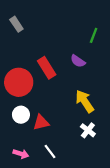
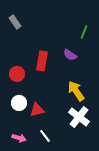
red rectangle: (47, 68) -> (42, 61), turned 42
red circle: (19, 82) -> (17, 74), size x0.6
white cross: (88, 130) -> (79, 117), size x1.5

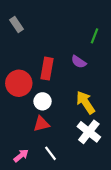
red circle: (17, 74) -> (19, 83), size x1.5
white circle: (19, 103) -> (43, 101), moved
pink arrow: (19, 138) -> (21, 156), turned -56

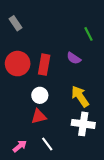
green line: (94, 36) -> (89, 34), turned -48
red circle: (19, 83) -> (18, 64), moved
white cross: (89, 132) -> (83, 124), turned -30

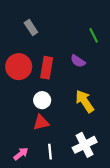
gray rectangle: (15, 23) -> (31, 28), moved
white cross: (83, 124) -> (85, 145), moved, turned -35
white line: (47, 144) -> (50, 152), turned 32

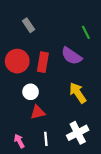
purple semicircle: (78, 61) -> (72, 56), size x1.5
white circle: (42, 100) -> (31, 92), moved
pink arrow: (21, 154) -> (19, 141), turned -80

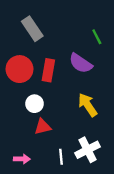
gray rectangle: (28, 25) -> (32, 29), size x1.5
white line: (46, 139) -> (61, 157), moved
pink arrow: (19, 141) -> (22, 159), turned 120

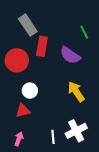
red rectangle: (48, 70) -> (42, 46), moved
red triangle: (43, 127) -> (23, 111), moved
pink arrow: (22, 159) -> (19, 139), turned -72

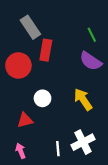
purple semicircle: (70, 55) -> (91, 61), moved
white circle: (30, 91) -> (43, 98), moved
pink arrow: (19, 139) -> (21, 151), turned -40

